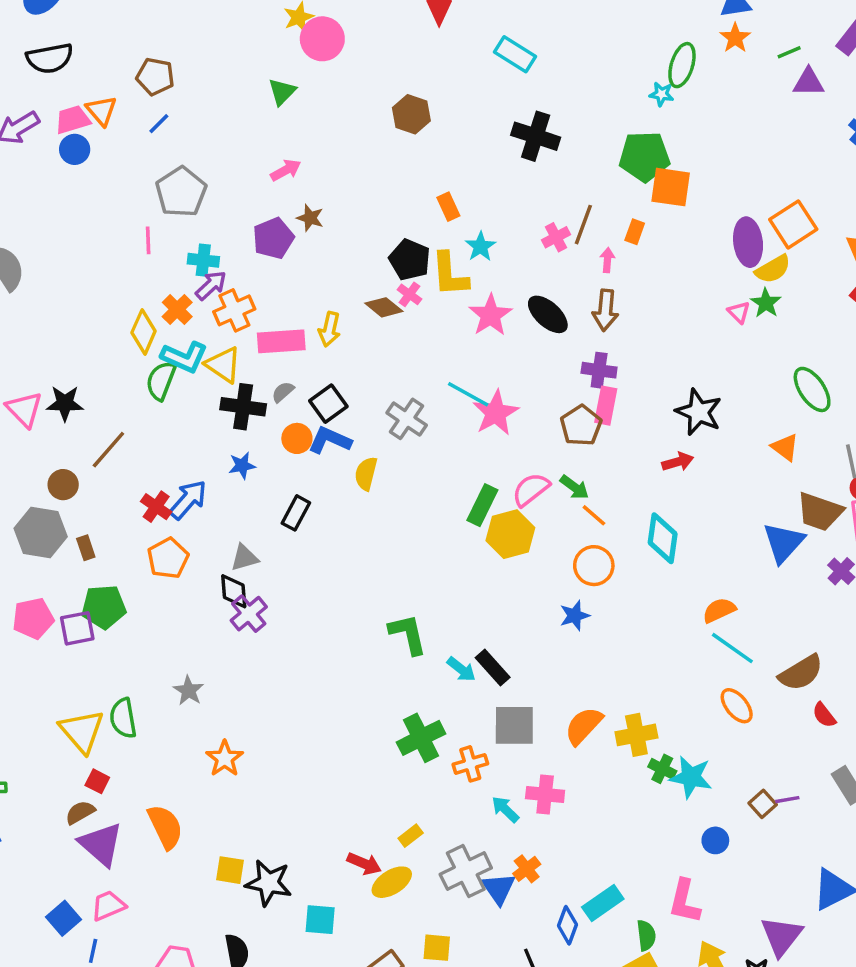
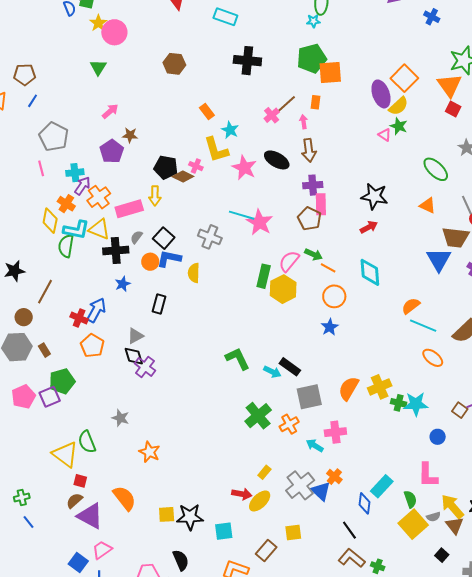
brown line: (583, 225) -> (286, 105), turned 40
black pentagon: (410, 260) -> (166, 167), moved

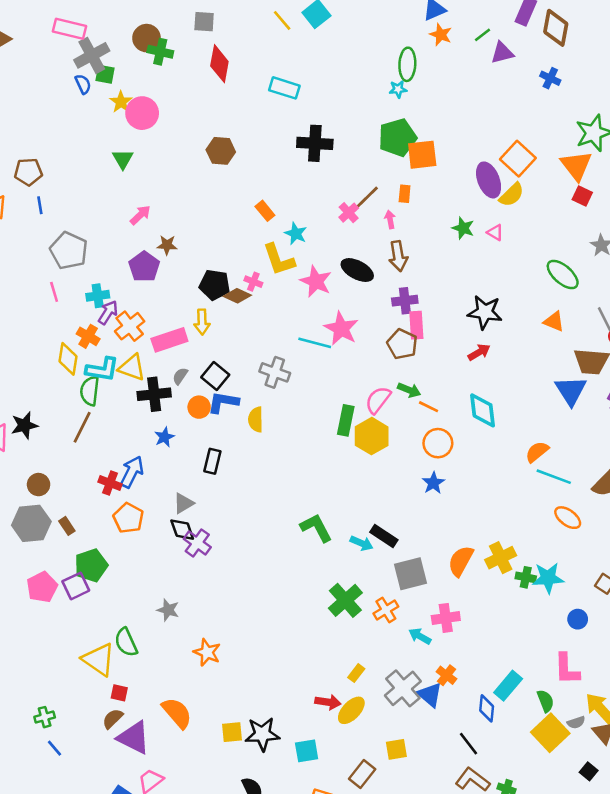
blue line: (33, 101) -> (40, 205), turned -40
green star: (399, 126) -> (463, 228), moved
pink star: (260, 222) -> (341, 328), moved
brown line: (45, 292) -> (82, 427), moved

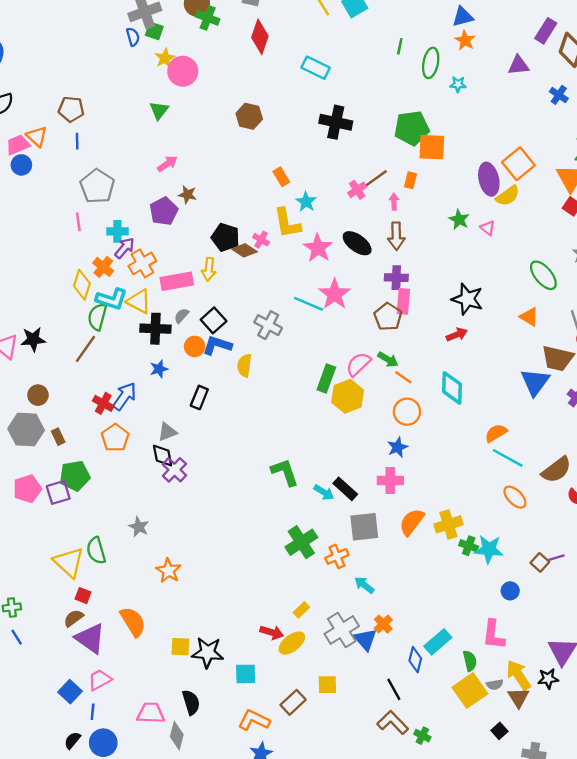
green line: (482, 35) -> (400, 46), moved, turned -49
cyan star: (398, 89) -> (458, 84), moved
pink cross: (446, 618) -> (390, 481), moved

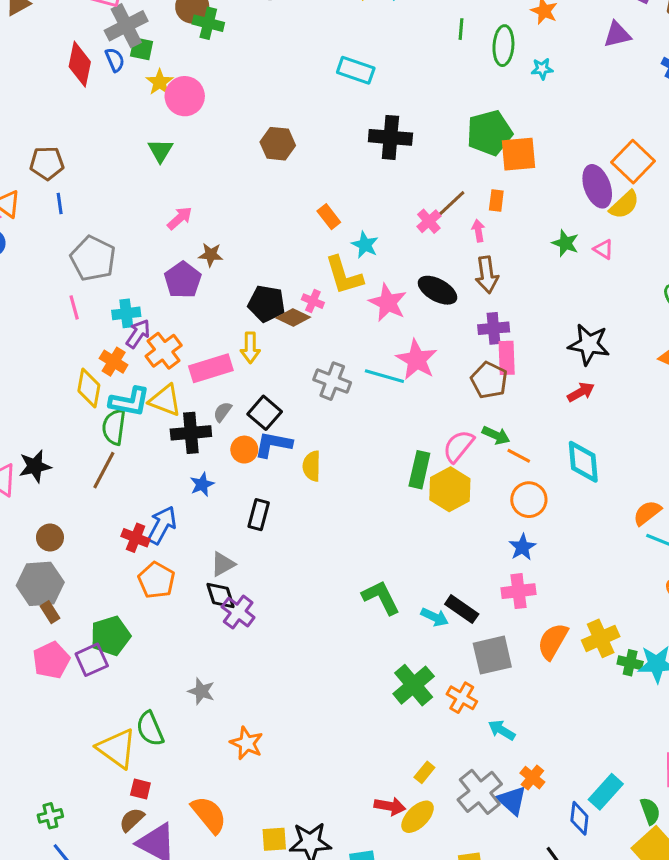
red diamond: (260, 37) -> (80, 64), moved
gray cross: (268, 325) -> (332, 381), moved
brown rectangle: (58, 437) -> (50, 612), moved
orange cross: (337, 556) -> (462, 698), turned -30

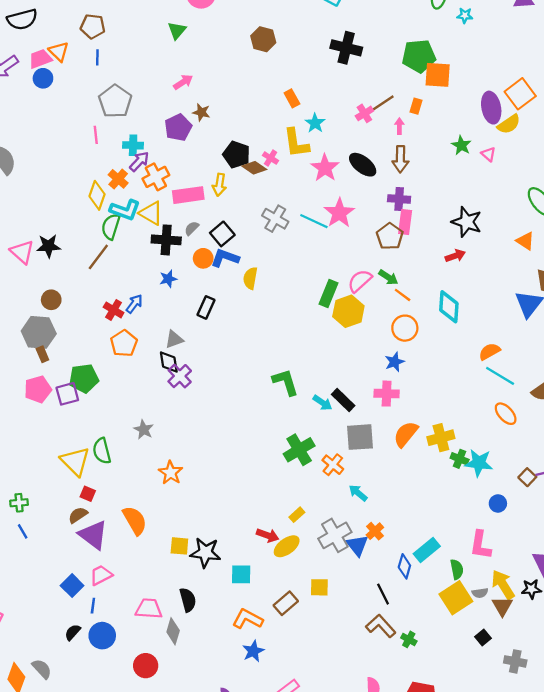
blue arrow: (162, 525) -> (134, 304), size x0.7

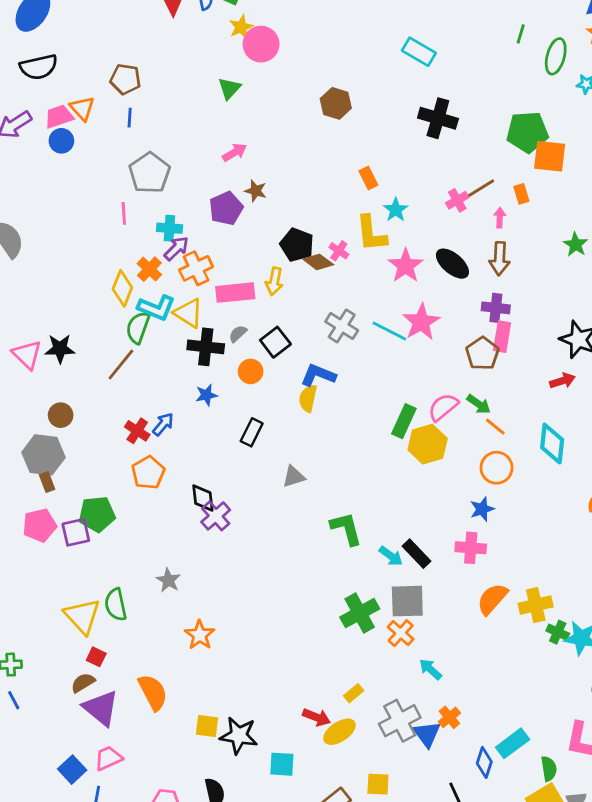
orange rectangle: (416, 106) -> (521, 194), turned -35
blue L-shape: (225, 258) -> (318, 375), moved
gray triangle: (174, 339) -> (294, 477), moved
gray square: (360, 437) -> (407, 601), moved

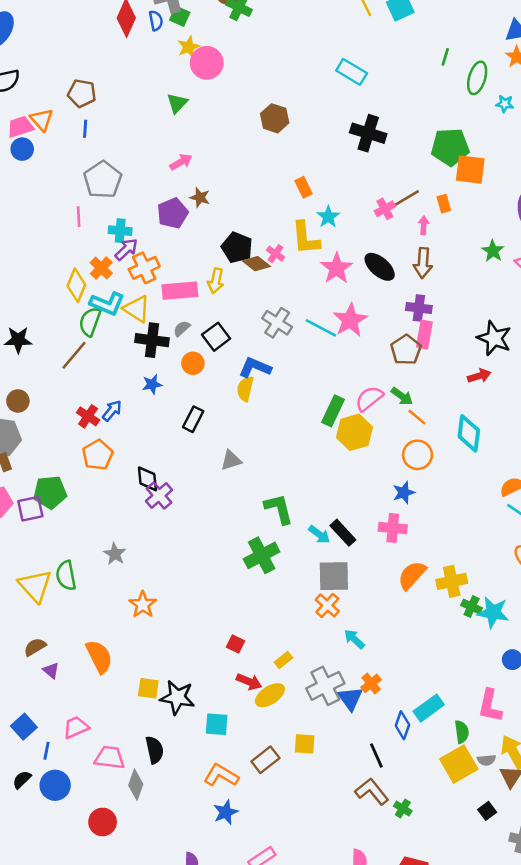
green cross: (360, 613) -> (262, 555), moved
red square: (96, 657) -> (235, 644), moved
purple triangle: (101, 708) -> (51, 670), size x0.5
pink trapezoid: (108, 758) -> (76, 727), moved

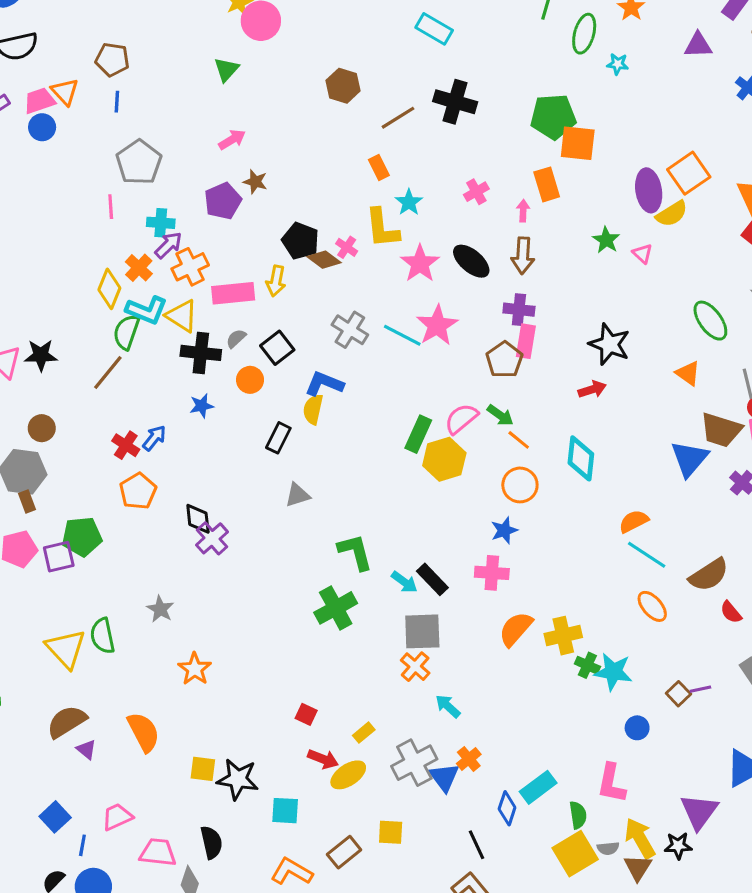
brown line: (405, 199) -> (398, 118), moved
orange rectangle: (444, 204) -> (547, 184), size x1.5
black rectangle: (193, 419) -> (278, 438), moved
brown semicircle: (35, 647) -> (67, 722), size x1.5

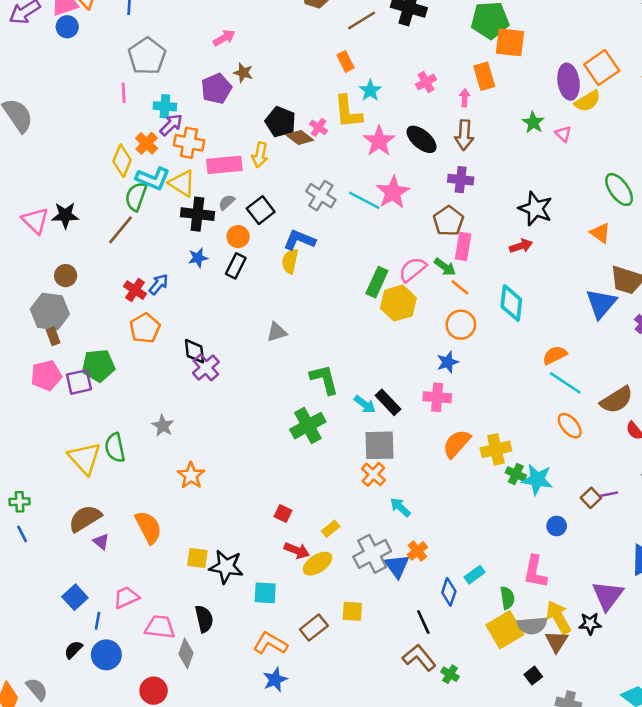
orange cross: (190, 267) -> (189, 143), turned 36
pink rectangle: (526, 341) -> (463, 247), moved
black rectangle: (278, 438) -> (236, 266), moved
cyan rectangle: (538, 787) -> (475, 575), size x0.7
gray semicircle: (608, 848) -> (532, 625), size x1.6

